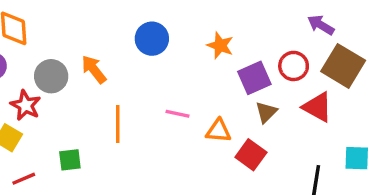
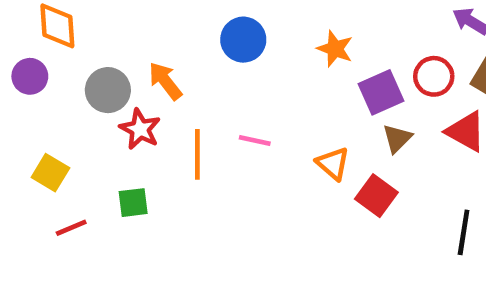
red star: (26, 105) -> (140, 129), moved
pink line: (177, 114) -> (255, 141), moved
orange triangle: (218, 131) -> (333, 164), turned 36

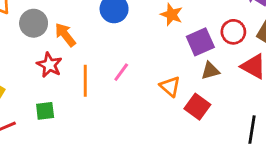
gray circle: (108, 90) -> (34, 23), moved
brown triangle: (397, 138) -> (210, 71), turned 30
pink line: (255, 141) -> (121, 72), turned -66

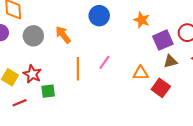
gray circle: (34, 23) -> (33, 36), moved
red star: (49, 65) -> (32, 74), moved
orange triangle: (170, 86) -> (141, 73), turned -42

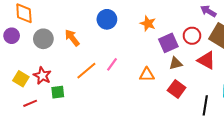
orange line: (78, 69) -> (86, 71), turned 50
red square: (161, 88) -> (177, 89), moved

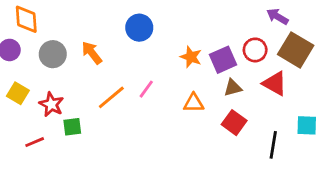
orange star: (148, 23) -> (191, 57), moved
yellow square: (21, 79) -> (18, 93), moved

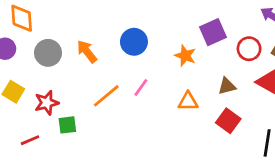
blue circle: (139, 28) -> (134, 42), moved
purple square: (223, 60) -> (213, 32), moved
red star: (51, 104) -> (47, 103), turned 30

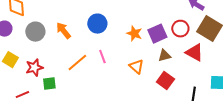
purple square: (213, 32) -> (157, 34), moved
pink line: (141, 88) -> (102, 57), turned -56
orange triangle: (188, 101) -> (136, 67), turned 42

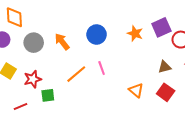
orange star: (134, 34) -> (135, 33), moved
purple square: (157, 34) -> (161, 27), moved
orange triangle: (136, 67) -> (136, 90), moved

